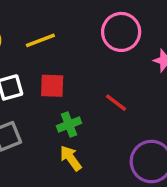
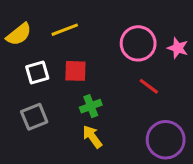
pink circle: (121, 32) -> (138, 43), moved
red line: (116, 103) -> (149, 86), moved

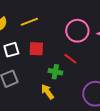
red line: (149, 86) -> (70, 59), moved
green cross: (91, 106) -> (55, 72), moved, turned 32

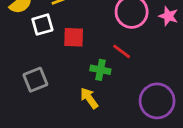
white square: (11, 50) -> (42, 25), moved

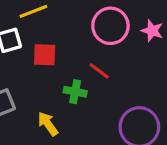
yellow arrow: (89, 98) -> (48, 124), moved

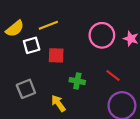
red line: (99, 71) -> (113, 75), moved

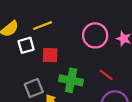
green cross: (77, 81) -> (71, 80), size x1.5
gray square: (26, 89) -> (34, 88), moved

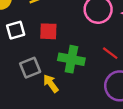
white square: (26, 45) -> (16, 30), moved

